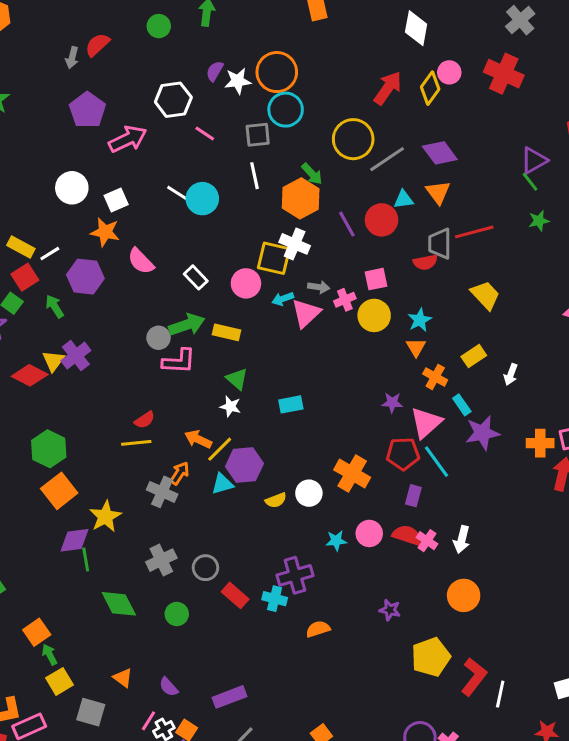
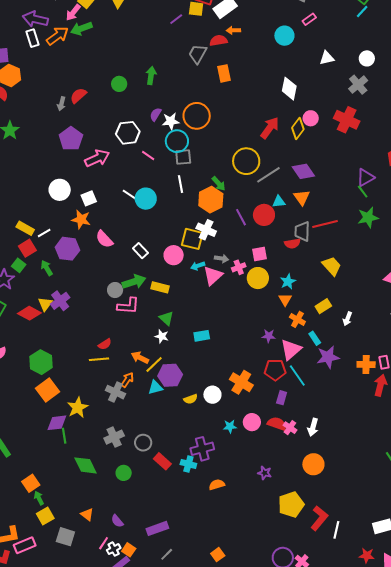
cyan circle: (286, 110) -> (177, 141), moved
green star: (539, 221) -> (368, 217), size x1.5

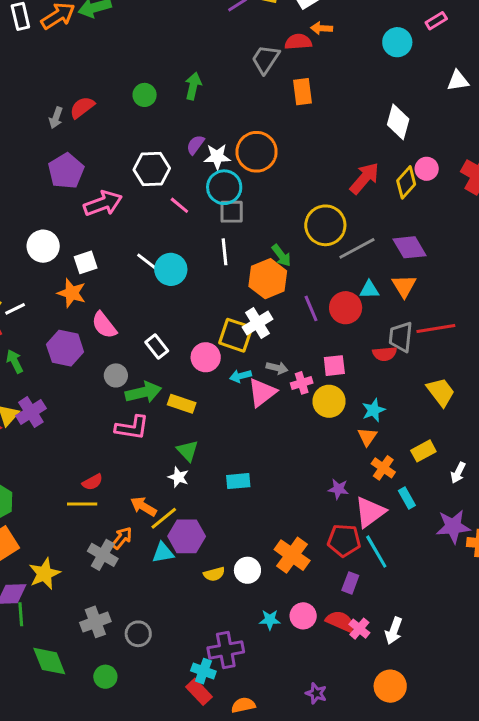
white cross: (206, 230) -> (257, 323), turned 30
purple hexagon: (67, 249) -> (65, 348), moved
gray circle: (115, 290) -> (116, 375), moved
purple star: (328, 357) -> (453, 526), moved
red rectangle: (162, 461) -> (199, 692), moved

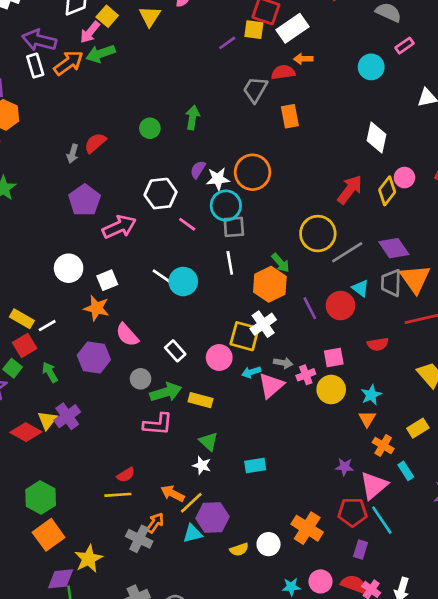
orange triangle: (404, 286) -> (415, 279), moved, size x1.4
cyan triangle: (369, 290) -> (360, 288), turned 42
gray trapezoid: (401, 337) -> (391, 283), moved

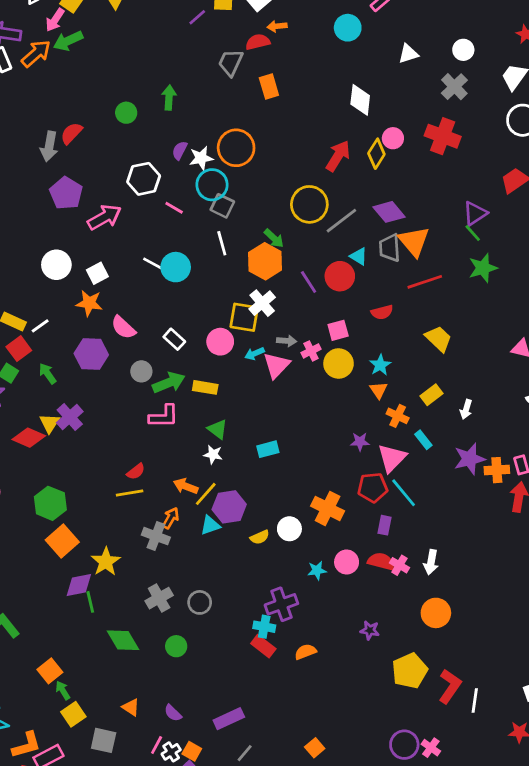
gray arrow: (73, 154) -> (49, 146), size x1.5
gray square: (234, 227) -> (222, 206), turned 35

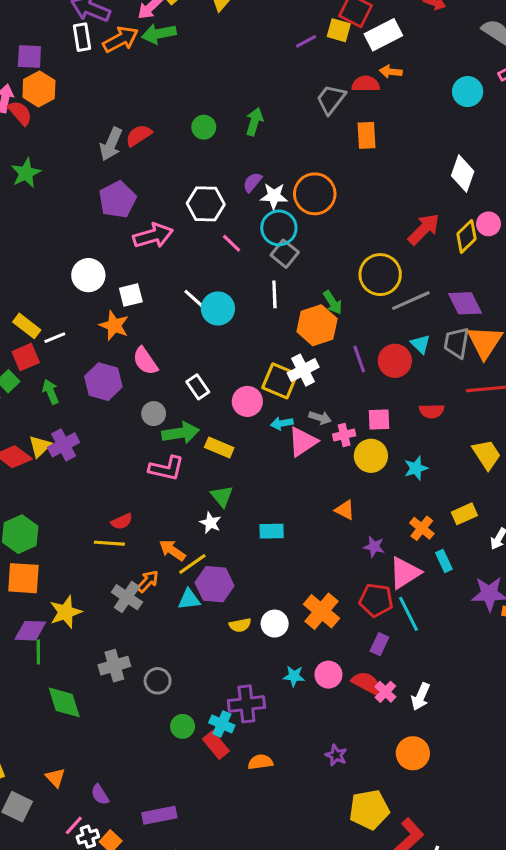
orange triangle: (378, 390) -> (345, 510), moved, turned -42
orange square: (62, 541) -> (23, 578), turned 32
green circle: (176, 646) -> (183, 726), moved

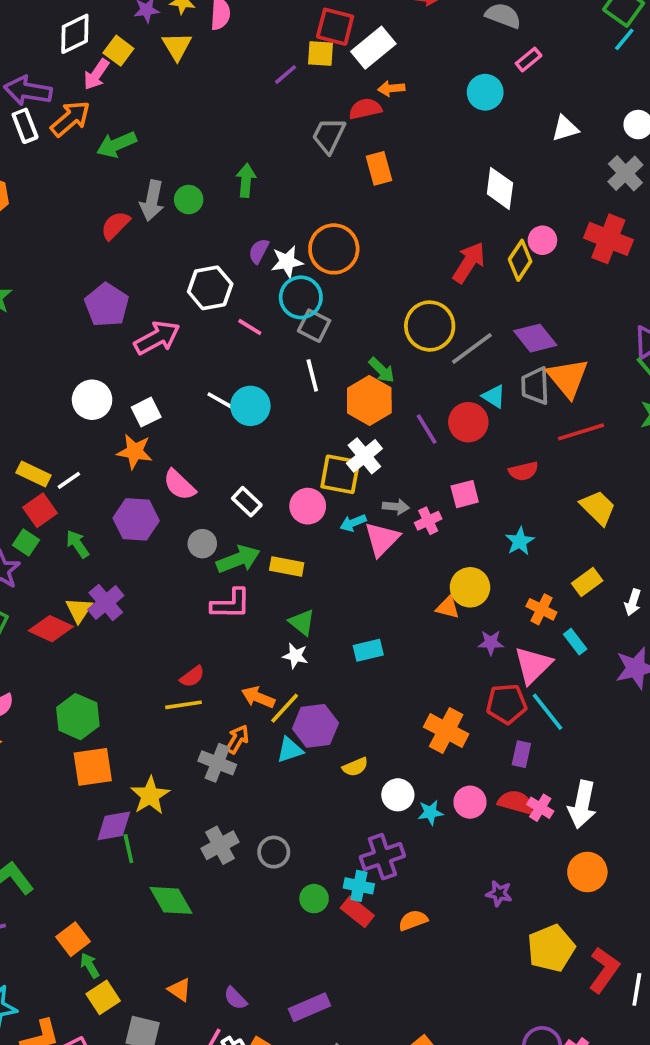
green arrow: (159, 34) -> (116, 144), moved
gray arrow: (111, 144) -> (152, 201), moved
yellow circle: (371, 456) -> (470, 587), moved
white circle: (275, 624) -> (398, 795), moved
white arrow: (421, 697) -> (582, 804), size x1.4

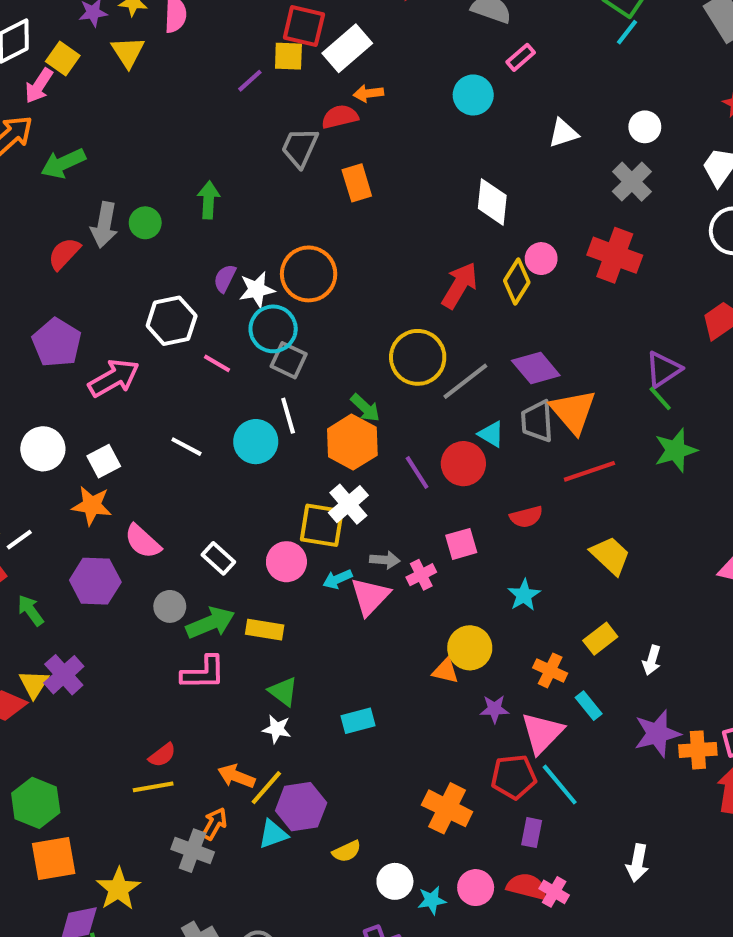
cyan circle: (250, 406) -> (256, 442), moved
white arrow: (582, 804) -> (637, 863), moved, size x0.7

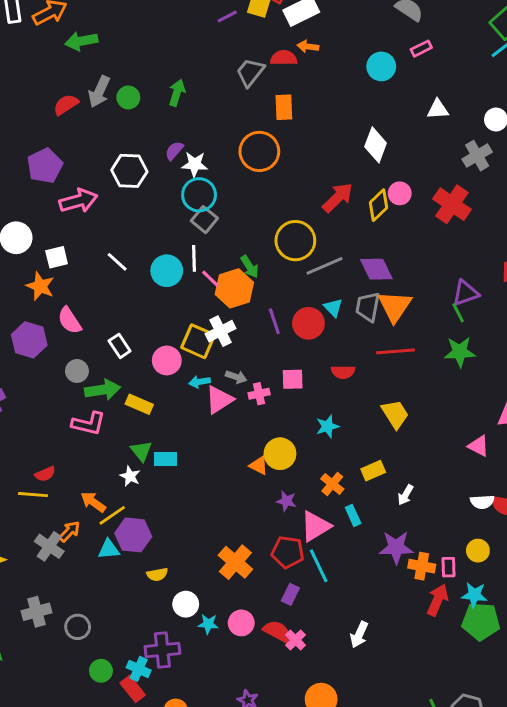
orange circle: (309, 274) -> (259, 151), moved
pink line: (217, 363) -> (210, 279), moved
cyan rectangle: (358, 721) -> (166, 459), moved

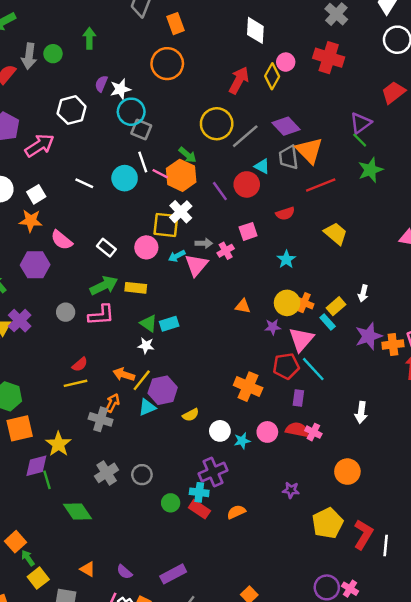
gray circle: (77, 371) -> (66, 312), moved
yellow circle: (280, 454) -> (287, 303), moved
yellow rectangle: (373, 471) -> (336, 306), moved

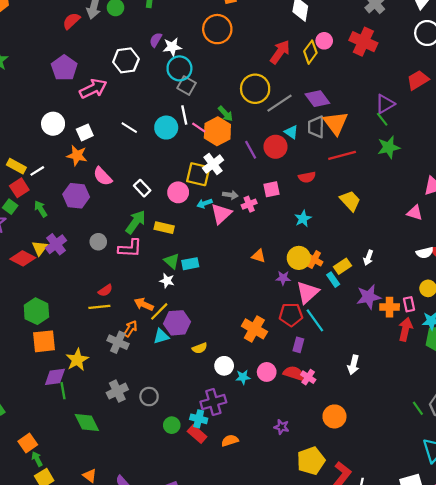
green arrow: (104, 286) -> (136, 222), turned -35

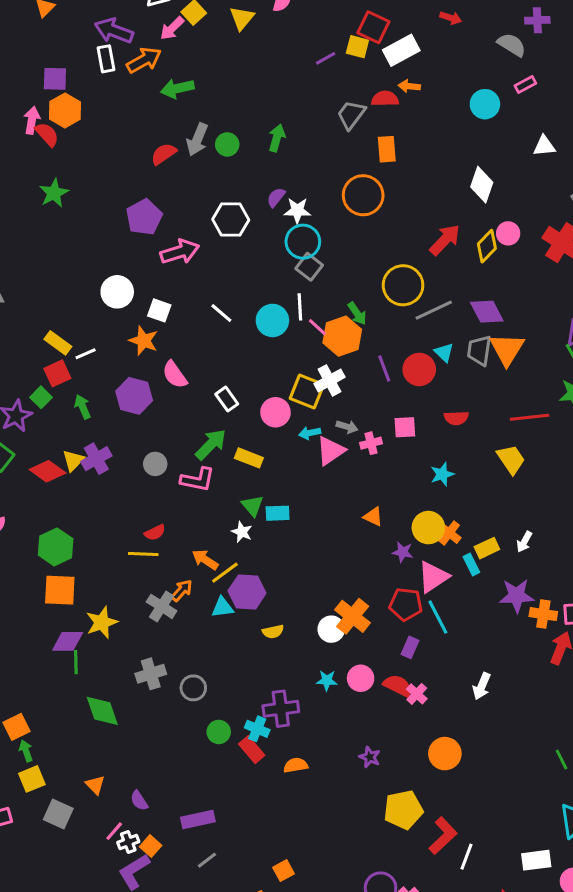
white square: (85, 132) -> (159, 310), turned 35
red line: (342, 155) -> (530, 417), moved
white circle: (224, 366) -> (331, 629), moved

